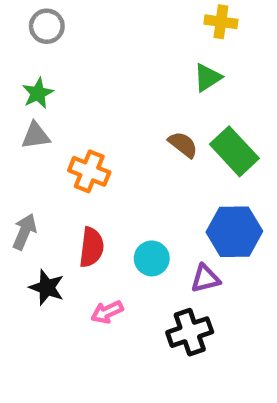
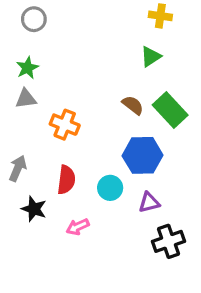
blue hexagon: (234, 232) -> (143, 155), moved
black cross: (190, 332) -> (168, 241), moved

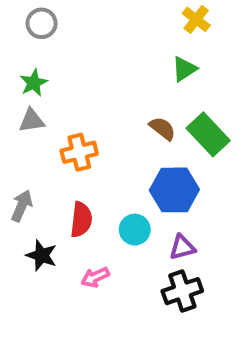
yellow cross: (160, 16) -> (196, 19), turned 30
orange cross: (65, 125) -> (79, 152), turned -36
black cross: (168, 241) -> (182, 291), moved

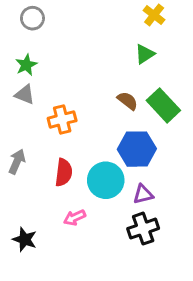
gray triangle: (32, 121) -> (25, 95), turned 30
cyan circle: (135, 230) -> (106, 180), size x1.5
black star: (42, 255) -> (25, 239), moved

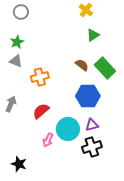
yellow cross: (154, 15) -> (86, 10), moved
red semicircle: (64, 172) -> (41, 111), turned -138
cyan circle: (106, 180) -> (68, 129), moved
pink arrow: (75, 218) -> (48, 140), turned -40
black star: (25, 239) -> (19, 164), moved

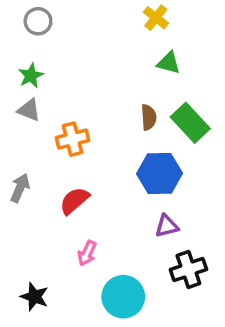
green triangle: (93, 35) -> (169, 63), turned 48
brown semicircle: (82, 65) -> (149, 117), turned 48
cyan circle: (68, 129) -> (123, 297), moved
black cross: (92, 147) -> (188, 270), moved

